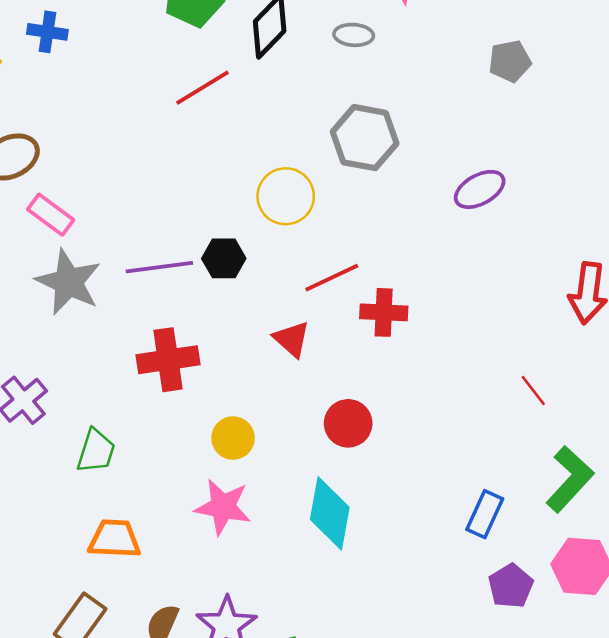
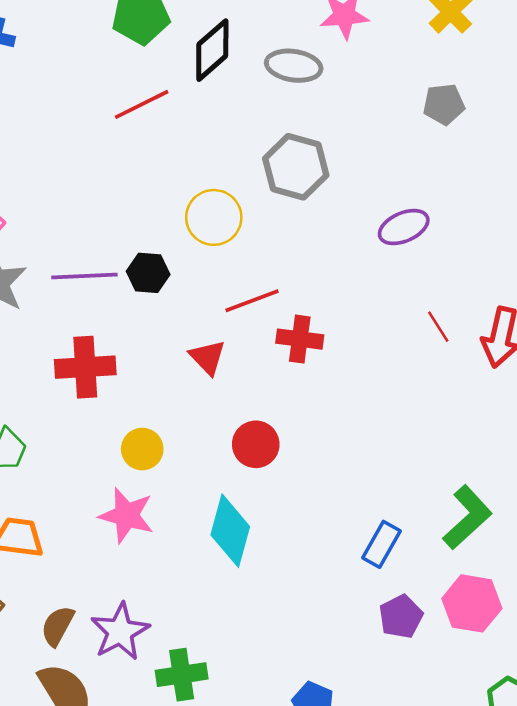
gray ellipse: (354, 35) -> (294, 66), size x1.4
red line: (533, 390) -> (438, 327), moved

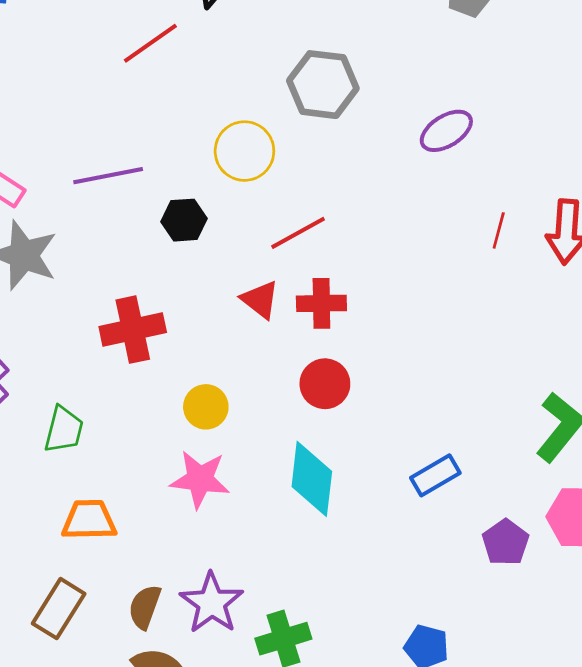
purple line: (84, 276) -> (108, 176), moved
red line: (438, 327) -> (499, 230), turned 56
red cross: (300, 339) -> (321, 303), moved
blue rectangle: (381, 544) -> (435, 475), moved, turned 39

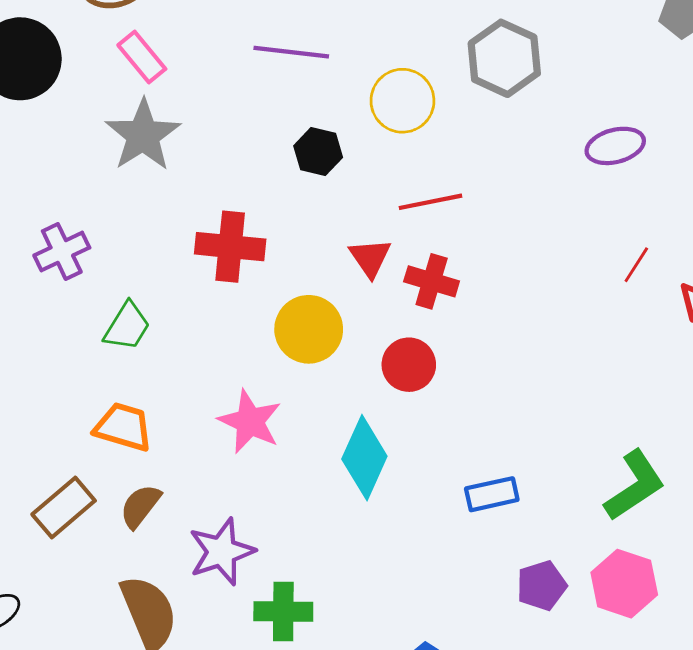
purple line: (108, 176) -> (291, 52), moved
yellow circle: (206, 407) -> (309, 329), moved, size x1.4
brown semicircle: (145, 607) -> (140, 506), moved

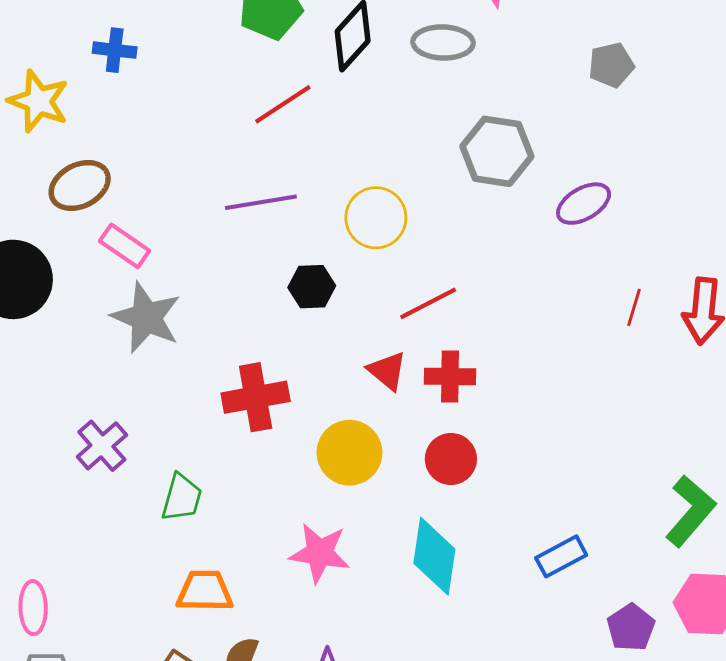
gray hexagon: (504, 58) -> (497, 151), moved

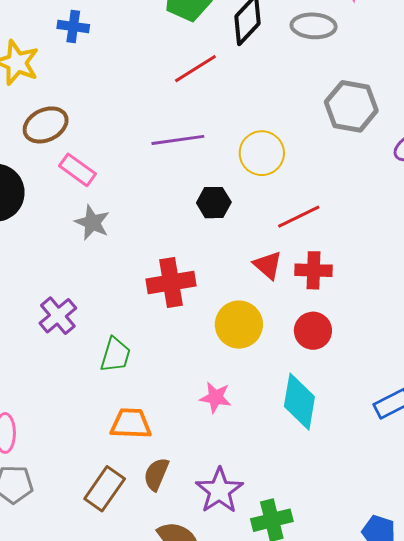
gray star: (146, 318) -> (92, 223), size x0.7
pink star: (320, 553) -> (215, 397), size x0.7

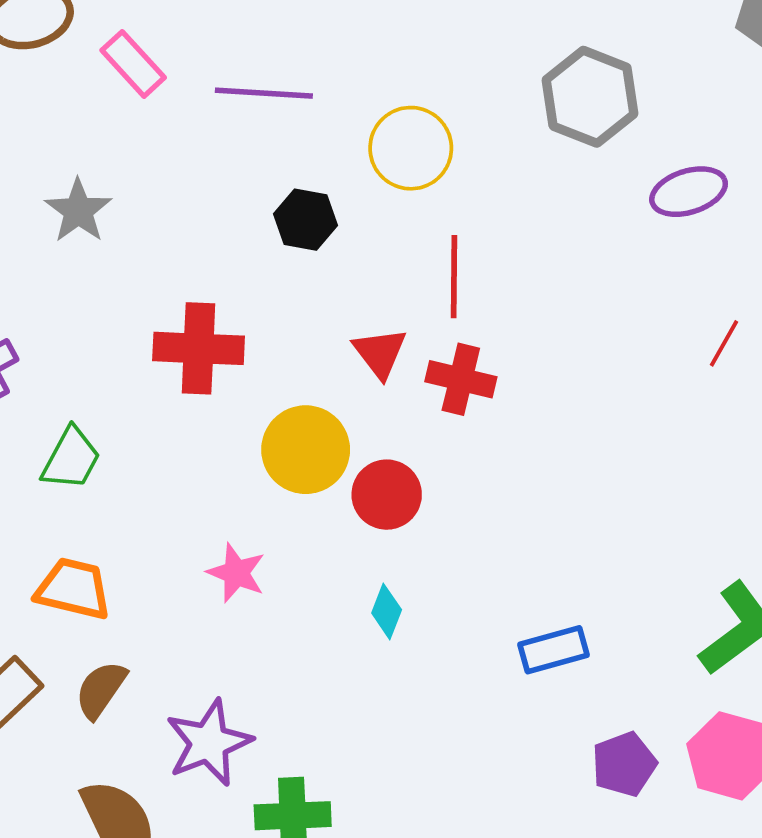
pink rectangle: (78, 170) -> (133, 64), moved
red line: (299, 217) -> (454, 277), turned -75
red circle: (313, 331) -> (387, 495), moved
cyan diamond: (299, 402) -> (387, 611), size x0.5

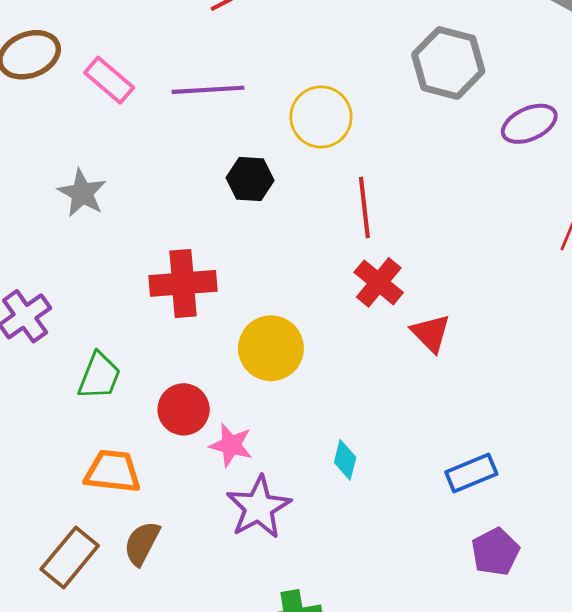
red triangle: (380, 353) -> (431, 333), moved
red cross: (461, 379) -> (379, 282), turned 33
red circle: (387, 495) -> (184, 409), moved
purple star: (209, 743) -> (259, 507), moved
purple pentagon: (624, 764) -> (495, 552), moved

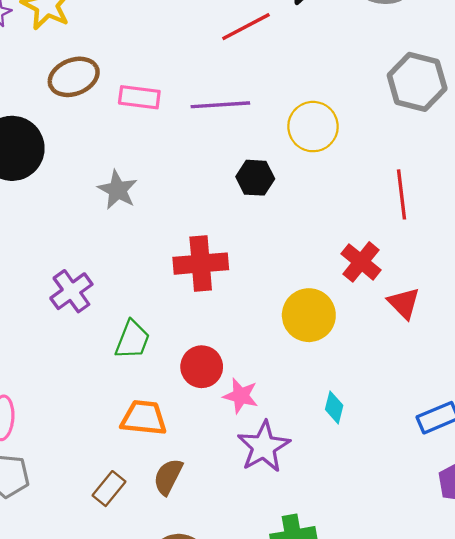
pink rectangle: (109, 80) -> (139, 97), turned -33
red line: (364, 208) -> (402, 194), moved
yellow circle: (271, 348) -> (309, 315), moved
brown rectangle: (70, 557) -> (109, 489), size x0.7

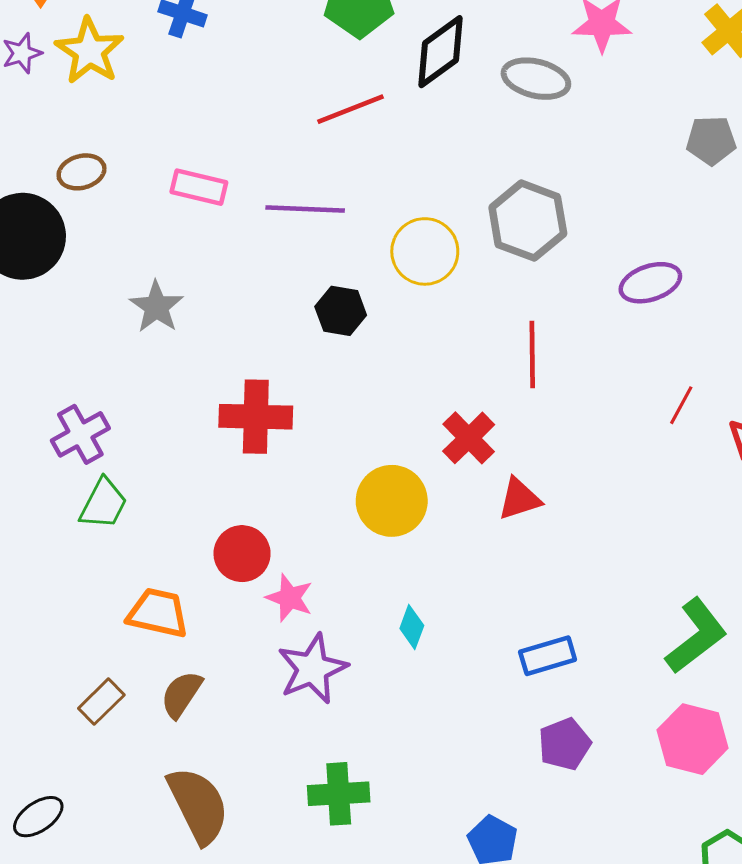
brown ellipse: (74, 77) -> (82, 172), moved, size x0.7
gray hexagon: (417, 82) -> (528, 221), moved
red triangle: (404, 303) -> (519, 499), turned 51
green trapezoid: (132, 340) -> (103, 504), moved

